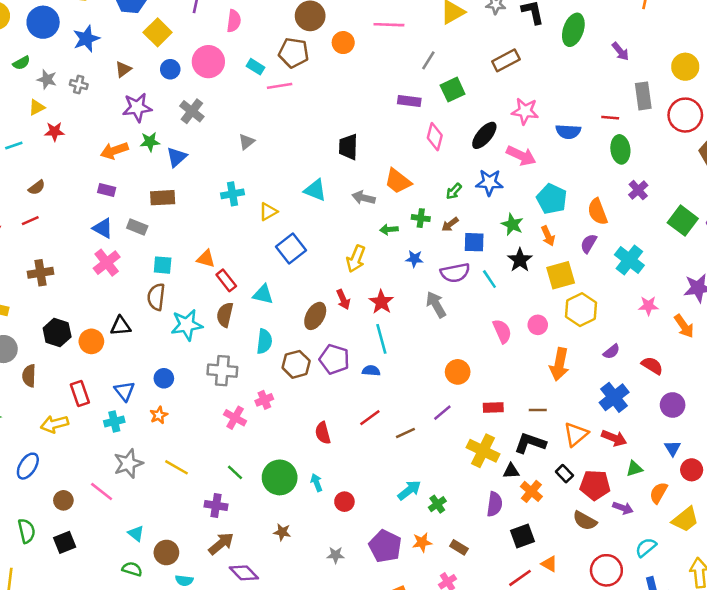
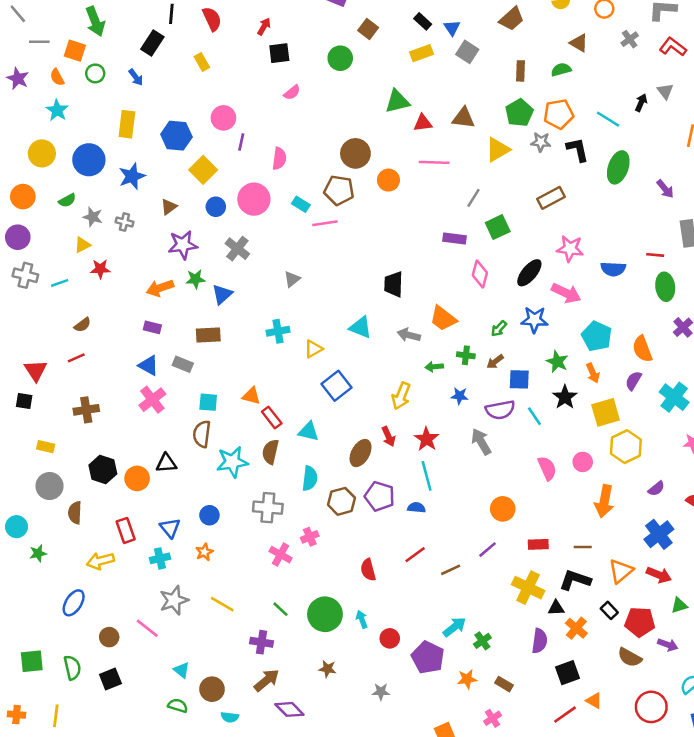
purple pentagon: (385, 546) -> (428, 657), moved

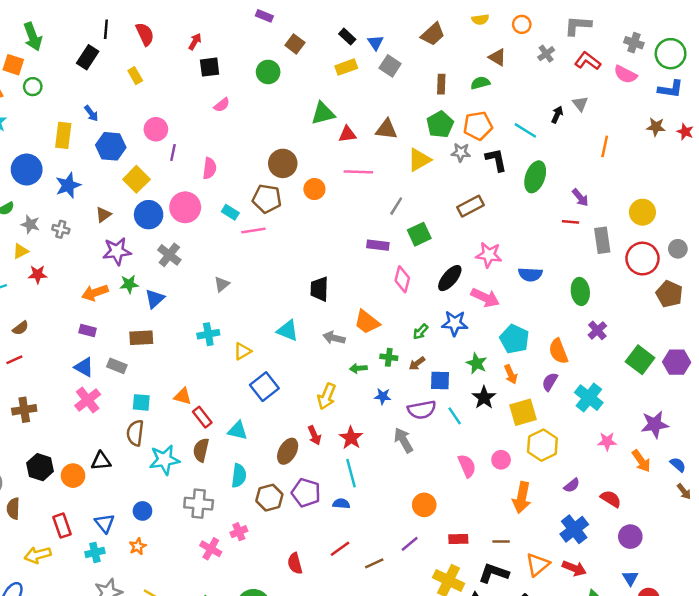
blue arrow: (136, 77) -> (91, 113), moved
blue circle: (216, 207) -> (149, 215), size x1.5
red line: (655, 255) -> (571, 222), moved

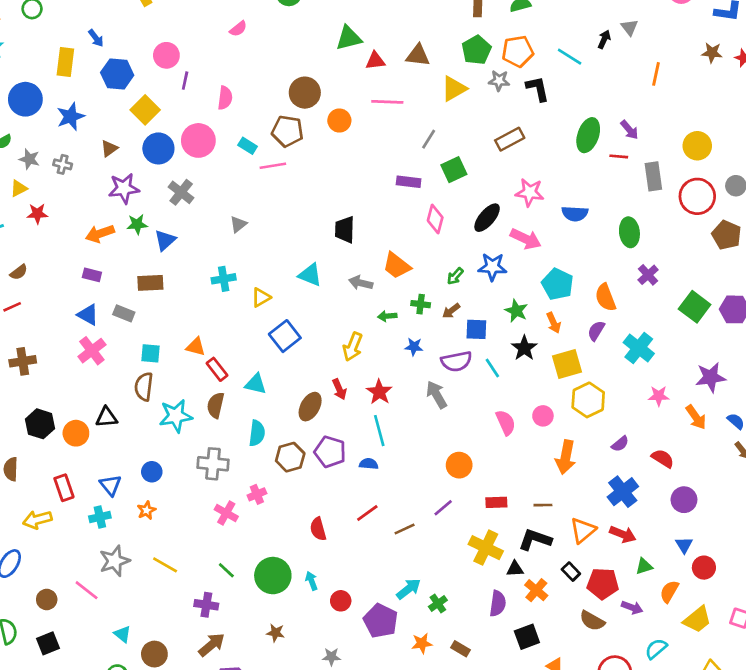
green ellipse: (535, 177) -> (588, 135), moved

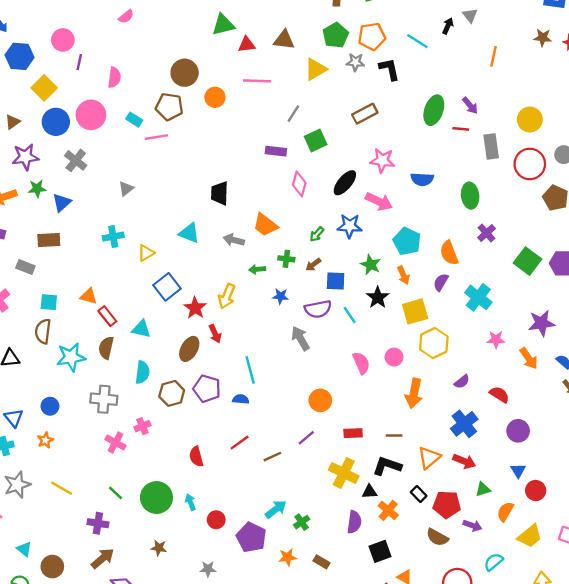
red star: (379, 392) -> (195, 308), moved

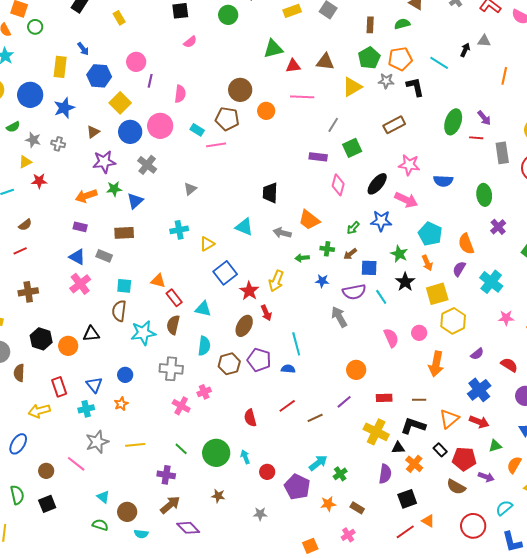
gray triangle: (470, 15) -> (484, 41), turned -48
yellow line: (62, 488) -> (135, 445), turned -36

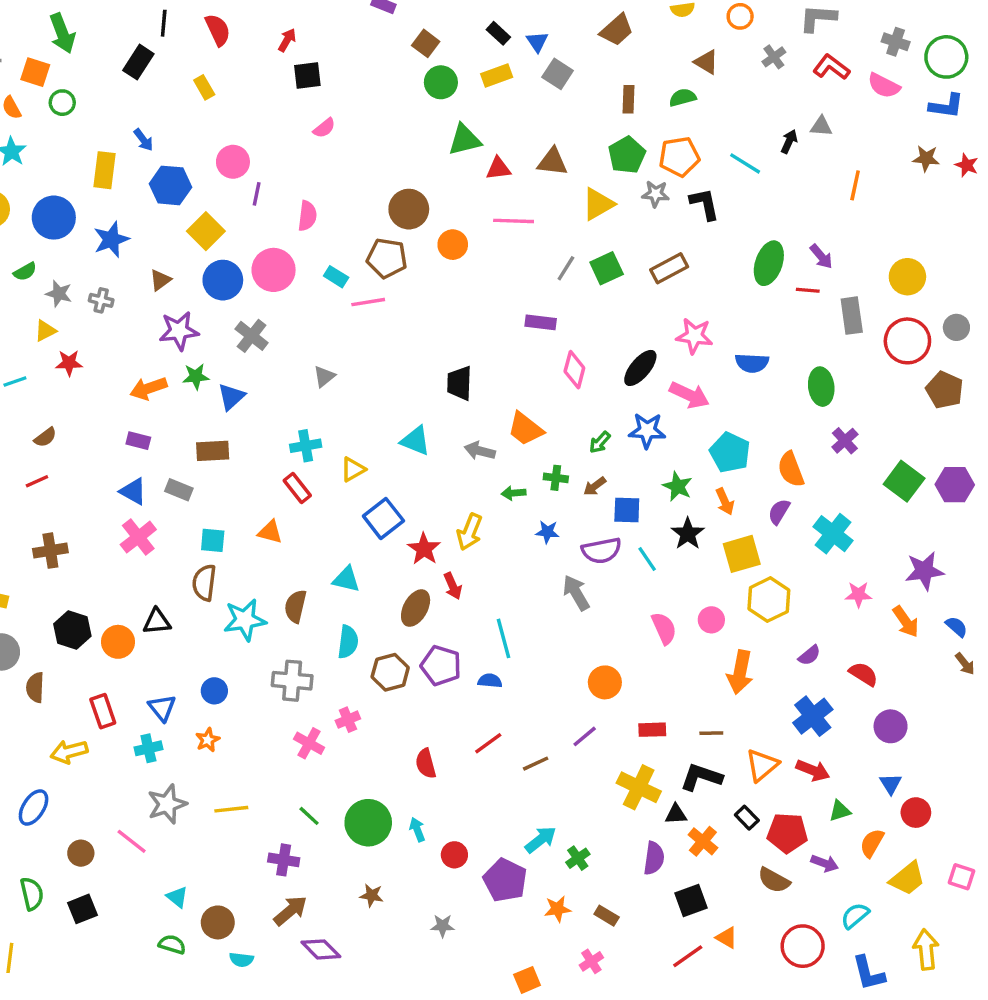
green circle: (228, 15) -> (441, 82), moved
green square: (352, 148) -> (607, 268), moved
red rectangle: (174, 298) -> (297, 488), moved

